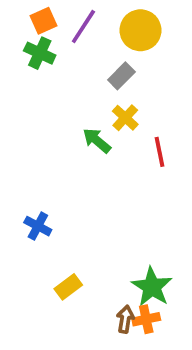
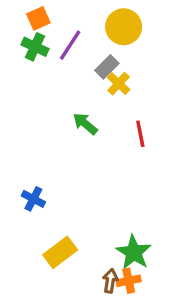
purple line: (83, 26) -> (70, 45), moved
yellow cross: (125, 118) -> (119, 84), moved
yellow rectangle: (68, 287) -> (60, 252), size x1.4

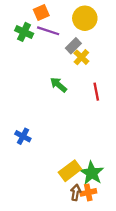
orange square: (38, 18) -> (41, 12), moved
purple line: (70, 45) -> (48, 31), turned 75
yellow rectangle: (60, 252) -> (70, 171), moved

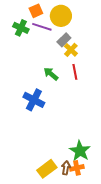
yellow circle: (85, 18) -> (61, 16), moved
red line: (96, 92) -> (75, 72), moved
blue cross: (23, 136) -> (34, 100), moved, size x1.5
yellow rectangle: (70, 171) -> (47, 169), moved

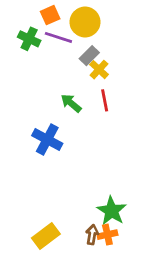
yellow rectangle: (47, 169) -> (46, 236), moved

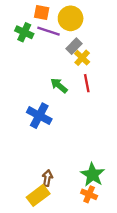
orange square: (50, 15) -> (42, 13), turned 35
brown arrow: (92, 235) -> (47, 178), moved
orange cross: (107, 235) -> (89, 194), turned 35

